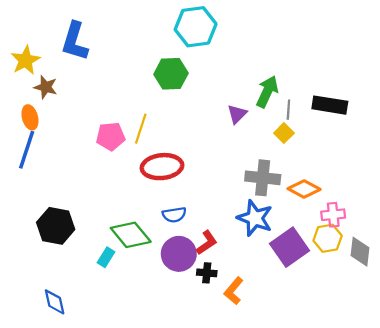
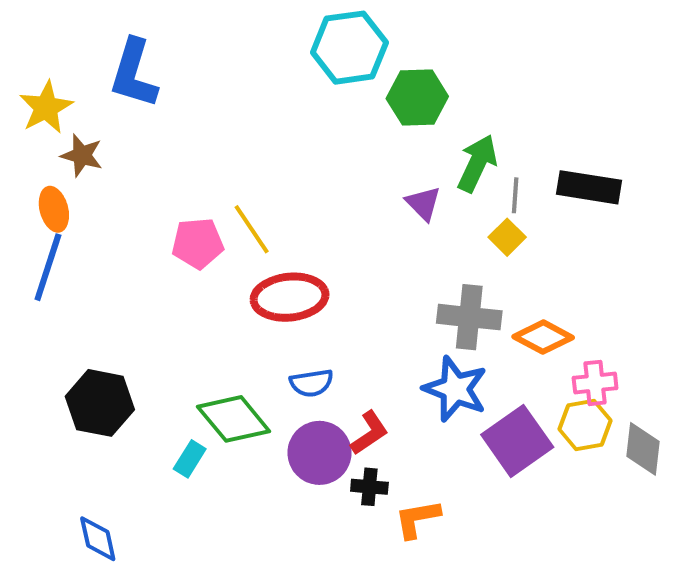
green hexagon: (171, 74) -> (417, 97), moved
purple triangle: (237, 114) -> (423, 203), turned -30
yellow line: (141, 129) -> (252, 229), turned -52
orange L-shape: (234, 291) -> (417, 519), turned 40

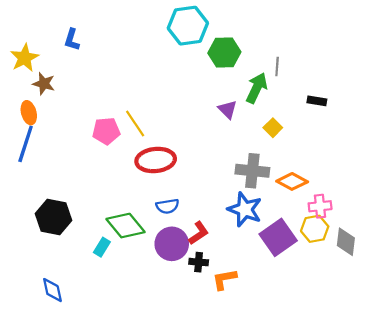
blue L-shape: (134, 74) -> (72, 40), size x0.6
black rectangle: (589, 187) -> (317, 101), size x0.6
gray line: (515, 195) -> (277, 66), moved

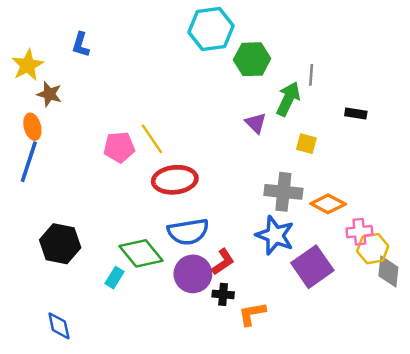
yellow square: (273, 128) -> (306, 144), turned -30
blue semicircle: (167, 206) -> (188, 232), size x1.6
yellow hexagon: (315, 229) -> (373, 249), moved

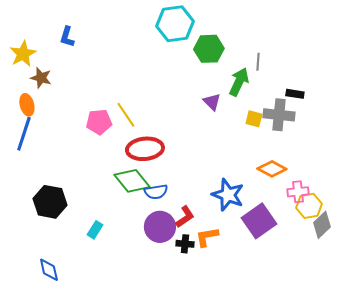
gray cross: (283, 192) -> (279, 115), moved
blue semicircle: (188, 232) -> (156, 192), size x0.7
green diamond: (141, 253) -> (132, 181), moved
gray diamond: (388, 272) -> (322, 225), turned 40
orange L-shape: (252, 314) -> (207, 237), moved

